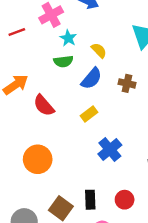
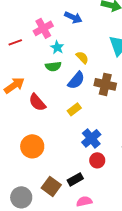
brown cross: (127, 83) -> (105, 84), size x1.5
black rectangle: (90, 200) -> (75, 179), turned 63
red circle: (125, 200) -> (97, 160), moved

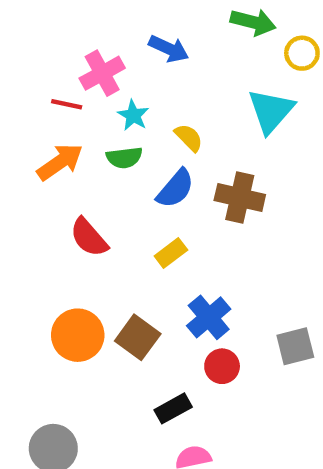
red line: (15, 42) -> (67, 104), moved, turned 32
orange arrow: (14, 85) -> (60, 162), moved
brown square: (51, 186) -> (138, 337), moved

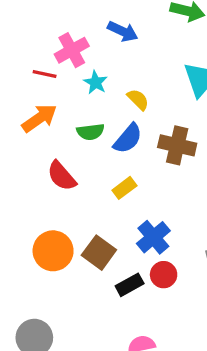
green semicircle: (124, 158) -> (90, 132), moved
black rectangle: (173, 408) -> (130, 285), moved

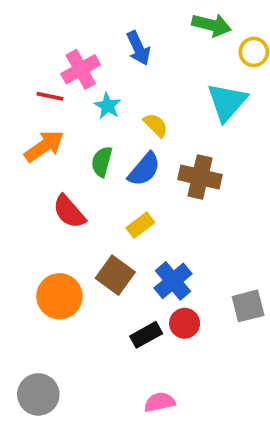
blue arrow: (123, 31) -> (138, 48), turned 40
green semicircle: (90, 132) -> (102, 162), turned 112
brown square: (99, 253) -> (115, 275), moved

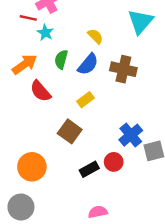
cyan star: (108, 106) -> (45, 33), moved
orange arrow: (44, 146) -> (25, 64), moved
blue cross: (173, 281) -> (131, 135), moved
orange circle: (59, 296) -> (32, 167), moved

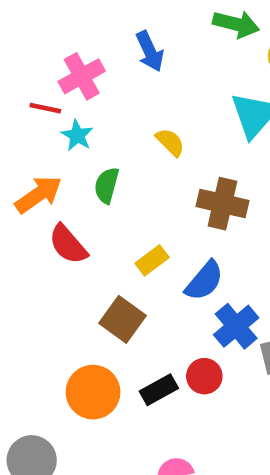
blue semicircle: (88, 64) -> (204, 281), moved
orange circle: (32, 167) -> (93, 392), moved

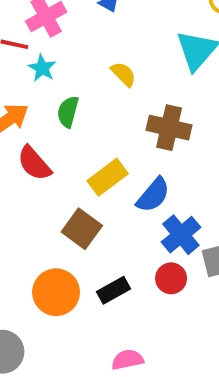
yellow rectangle: (152, 260) -> (108, 177), size x1.4
red circle: (204, 376) -> (171, 278), moved

